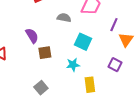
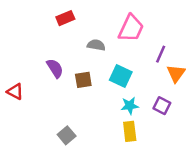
brown square: (45, 53) -> (83, 80), moved
cyan star: (73, 65) -> (130, 106), moved

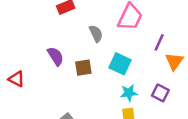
gray semicircle: (96, 45) -> (96, 34), turned 54

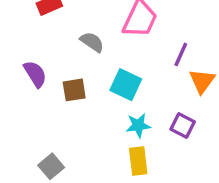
gray semicircle: (96, 34) -> (92, 42), turned -30

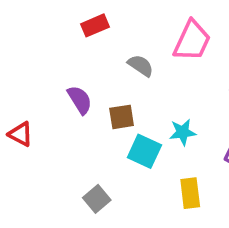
cyan square: (126, 85) -> (144, 151), moved
cyan star: (138, 125) -> (183, 132), moved

